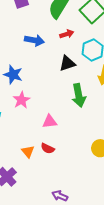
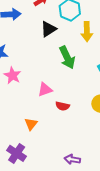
red semicircle: (48, 148) -> (62, 106), moved
orange triangle: (28, 152) -> (31, 124), turned 32

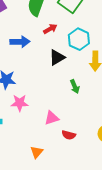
green arrow: (67, 57) -> (75, 87), size x0.6
pink star: (13, 75) -> (20, 103), turned -30

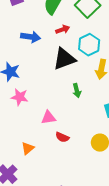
black triangle: (57, 58) -> (64, 59), size x1.4

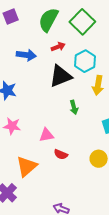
pink star: (20, 97) -> (12, 126), moved
orange triangle: (28, 148) -> (27, 166), size x1.6

